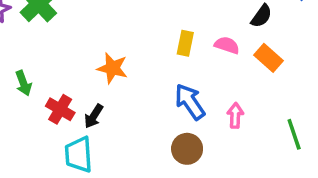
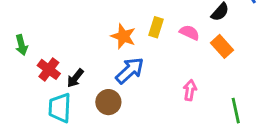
orange star: (112, 68) -> (123, 36), moved
blue arrow: (190, 102) -> (130, 71), moved, turned 76
brown circle: (187, 149) -> (108, 102), moved

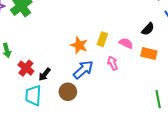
orange rectangle: (222, 46) -> (149, 53), turned -35
pink arrow: (190, 90) -> (113, 63), moved, turned -32

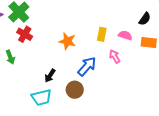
orange star: (79, 45) -> (67, 41), moved
red cross: (26, 68) -> (25, 34), moved
cyan trapezoid: (33, 95) -> (42, 97), turned -100

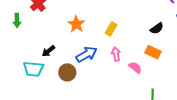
pink semicircle: (125, 35) -> (135, 67), moved

